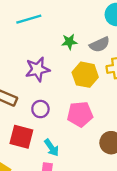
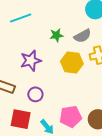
pink pentagon: (80, 114) -> (71, 117), moved

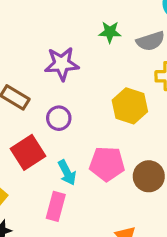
yellow hexagon: (72, 63) -> (130, 106), moved
red square: (21, 119) -> (28, 152), turned 35

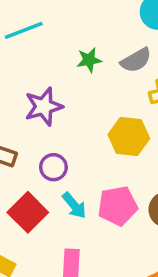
cyan arrow: (67, 173) -> (74, 205), moved

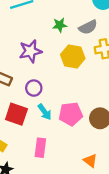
yellow hexagon: (129, 136) -> (73, 57), moved
red square: (28, 212) -> (16, 114), turned -30

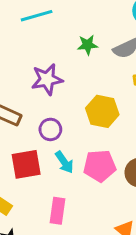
yellow hexagon: (73, 57) -> (102, 111), moved
red square: (16, 114) -> (26, 164), turned -30

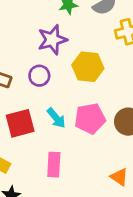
purple star: (47, 79) -> (52, 40), moved
purple circle: (50, 129) -> (39, 76), moved

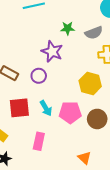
purple star: (52, 40) -> (52, 51), turned 30
yellow hexagon: (88, 67) -> (90, 84), moved

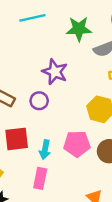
green star: (68, 28) -> (79, 29), moved, size x1.5
cyan arrow: (46, 108) -> (45, 150), moved, turned 42

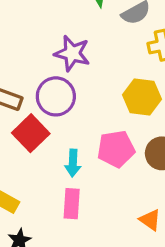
purple circle: (39, 101) -> (56, 96), size x1.5
red square: (17, 139) -> (31, 133), moved, turned -30

